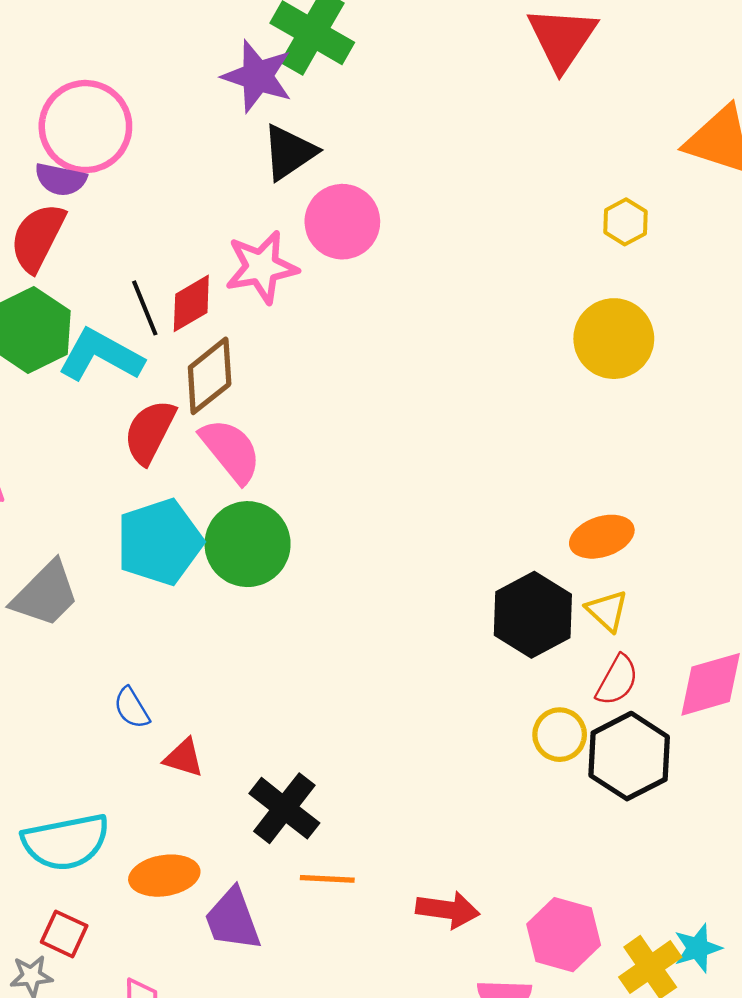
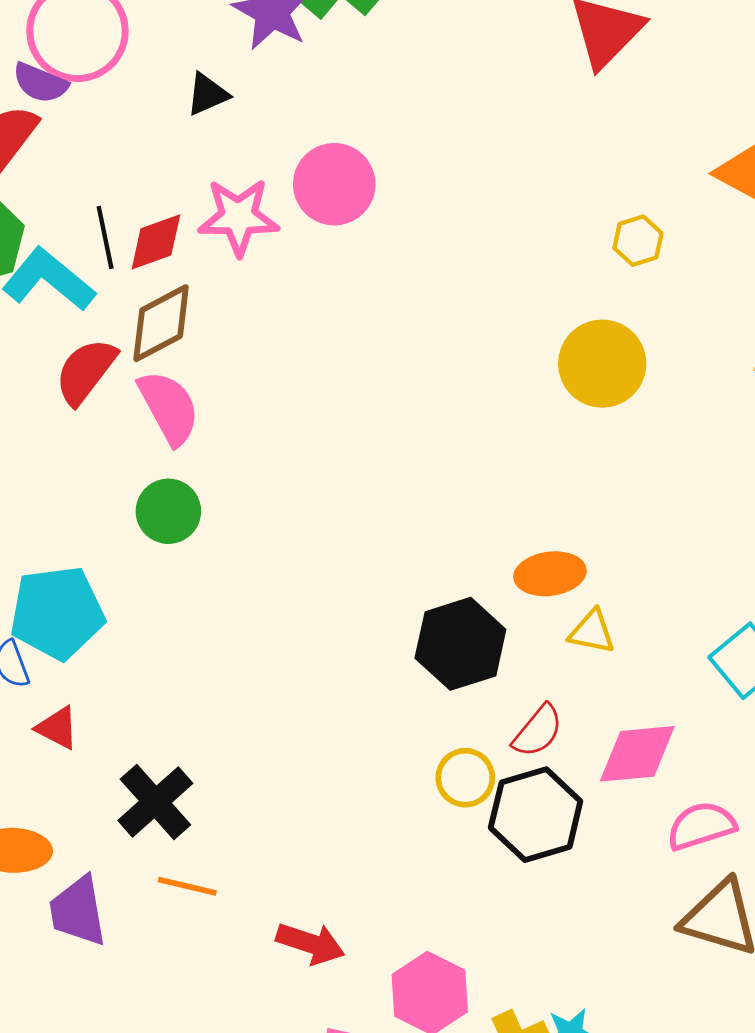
black triangle: (289, 152) -> (207, 94), moved, size x0.7
cyan pentagon: (159, 542) -> (57, 613), moved
green circle: (248, 544) -> (168, 511), size x0.7
yellow triangle: (607, 611) -> (592, 632), moved, turned -42

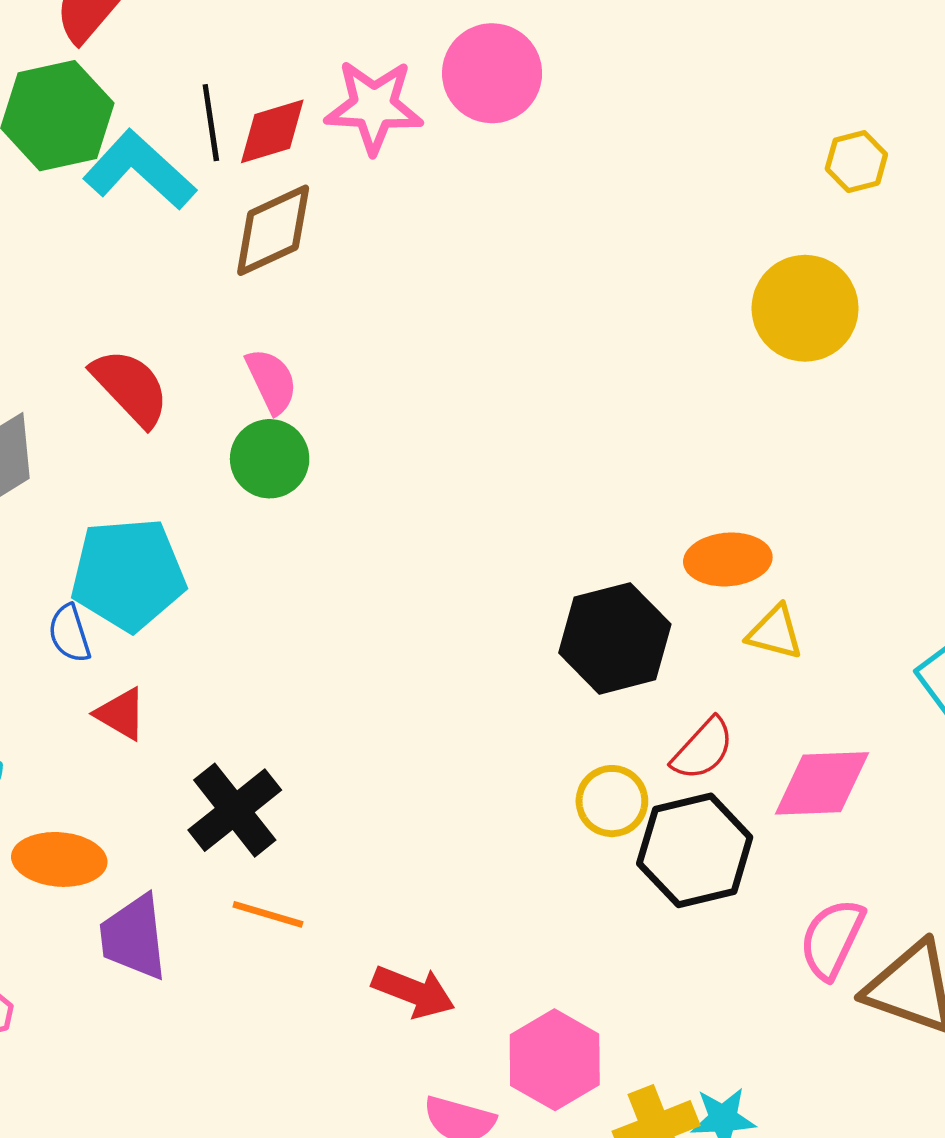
red semicircle: (86, 371) -> (130, 387), moved, turned 96
pink semicircle: (169, 408) -> (272, 381), moved, size x0.7
pink semicircle: (701, 826) -> (832, 939), moved, turned -50

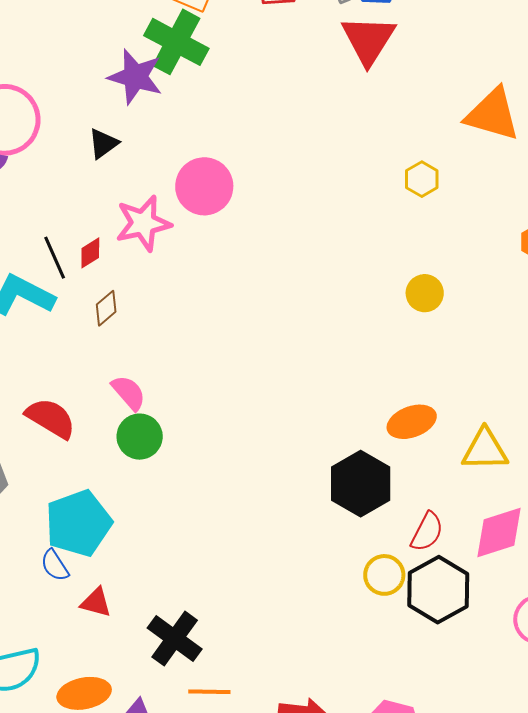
red diamond: (272, 131) -> (90, 253), size x0.7
brown diamond: (273, 230) -> (106, 308), size x0.6
yellow circle: (805, 308) -> (425, 293), moved, size x0.6
yellow triangle: (775, 632) -> (485, 450), moved, size x1.4

